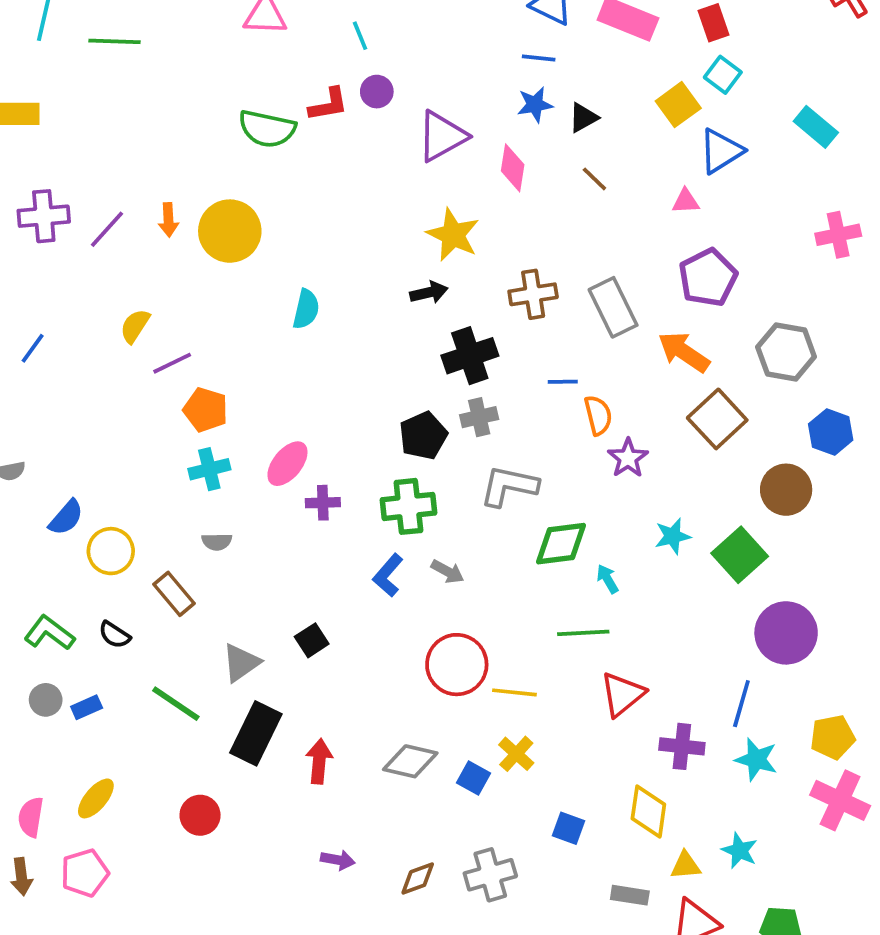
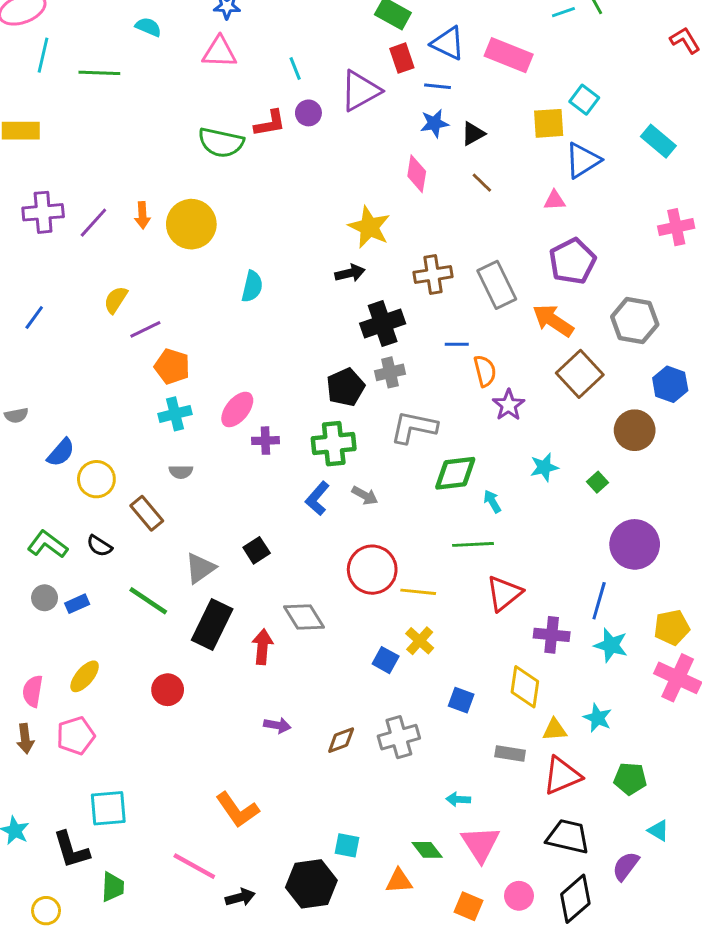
red rectangle: (714, 23) -> (402, 58), moved
yellow square: (678, 105) -> (549, 123), turned 32
purple triangle: (442, 136) -> (360, 91), moved
green square: (740, 555) -> (598, 482), size x0.5
gray diamond: (410, 761) -> (304, 617), moved, turned 45

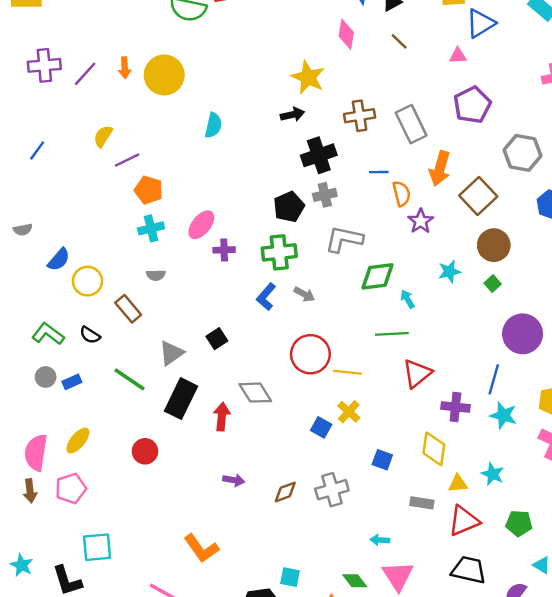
orange arrow: (553, 321) -> (440, 168), moved, turned -108
brown circle: (635, 430) -> (494, 245), moved
pink semicircle: (33, 691) -> (36, 452), size x1.4

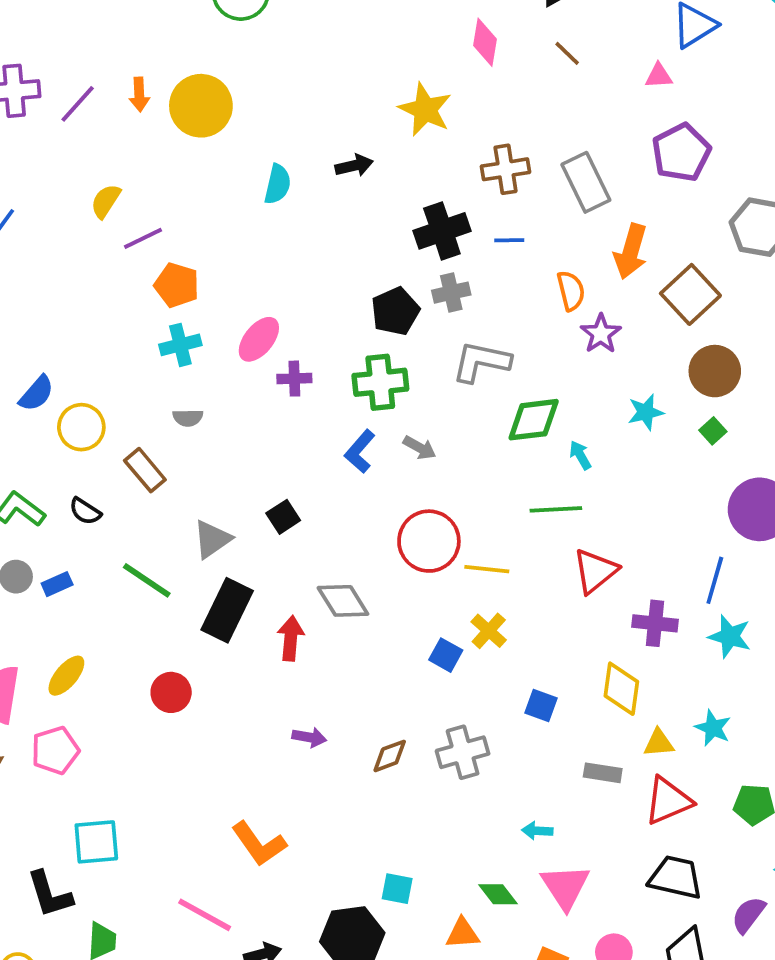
black arrow: (292, 115) -> (354, 166), moved
blue line: (379, 172) -> (509, 240), moved

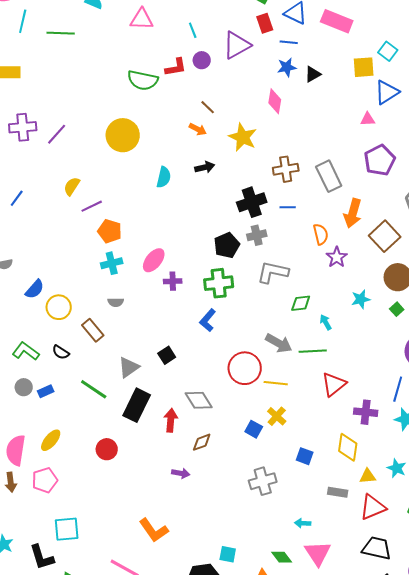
brown line: (567, 53) -> (208, 107), moved
orange arrow: (139, 95) -> (198, 129), moved, turned -60
green diamond: (534, 420) -> (301, 303), size x0.7
gray arrow: (420, 448) -> (279, 343), moved, size x1.5
brown diamond: (390, 756) -> (202, 442), moved

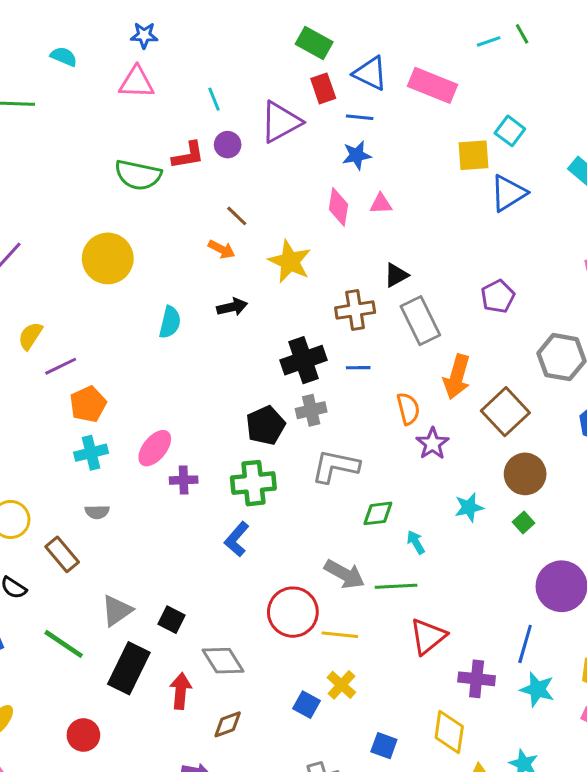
black triangle: (313, 74) -> (396, 275), moved
pink triangle: (368, 119) -> (381, 204), moved
purple pentagon: (380, 160) -> (498, 296), size x0.7
orange pentagon: (110, 231) -> (88, 404), turned 30
black square: (167, 355) -> (171, 620), moved, turned -30

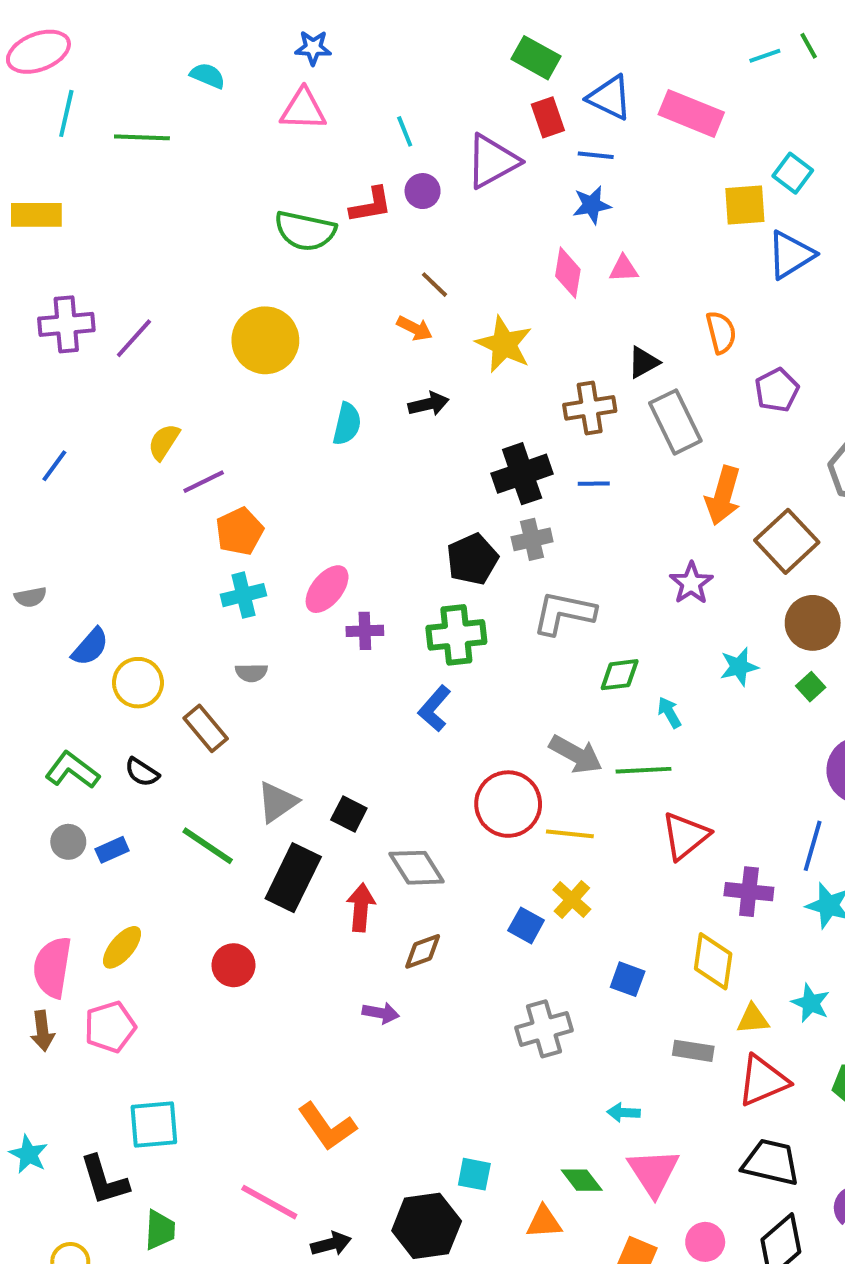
orange semicircle: (408, 409) -> (721, 332), moved

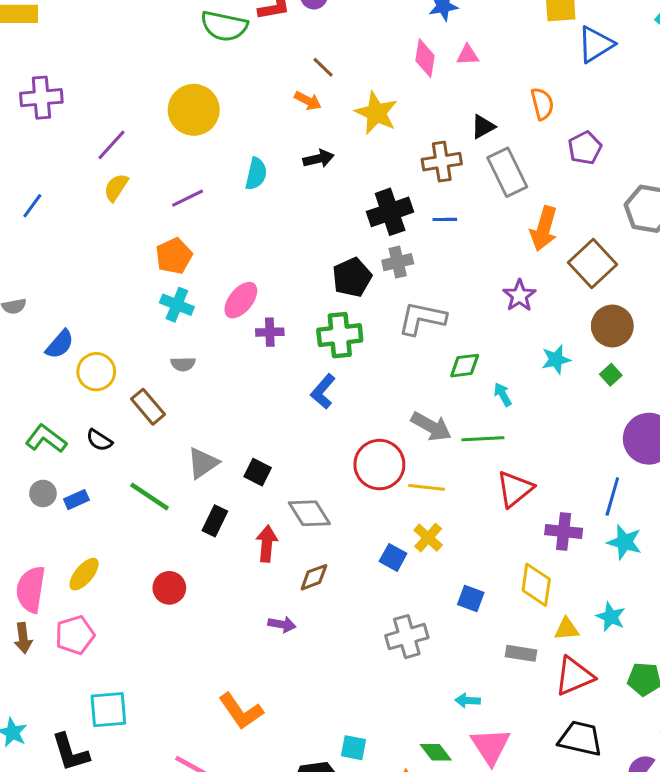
purple line: (134, 338) -> (111, 145), moved
purple line: (204, 482) -> (188, 198), moved
cyan cross: (243, 595) -> (177, 305), turned 36
black rectangle: (293, 878) -> (215, 521), size x0.6

